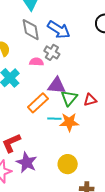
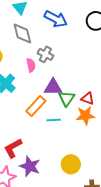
blue arrow: (59, 30) -> (56, 19), moved
pink semicircle: (36, 62) -> (31, 65), turned 80
red triangle: (90, 100) -> (88, 98), turned 40
orange star: (69, 122) -> (85, 116), moved

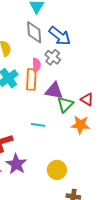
blue arrow: (56, 19) -> (60, 36), moved
red triangle: (88, 98) -> (87, 99), moved
orange rectangle: (36, 106) -> (31, 79), moved, turned -50
cyan line: (54, 120) -> (38, 125), moved

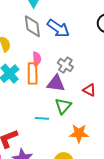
gray cross: (53, 57) -> (65, 65), moved
green triangle: (65, 104) -> (63, 106), moved
orange star: (80, 125) -> (79, 133), moved

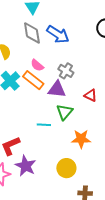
pink semicircle: (37, 59) -> (37, 65), turned 136
orange rectangle: (33, 73) -> (33, 80), turned -50

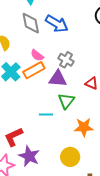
orange rectangle: (33, 80) -> (34, 70), turned -65

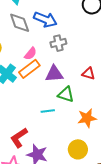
pink semicircle: (37, 55) -> (30, 54), turned -80
gray cross: (66, 60) -> (58, 43), moved, turned -35
green triangle: (66, 101) -> (66, 95), turned -42

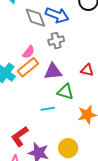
blue arrow: (45, 20) -> (57, 15), moved
gray diamond: (20, 23) -> (35, 18), moved
yellow circle: (78, 149) -> (68, 148), moved

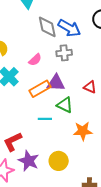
orange rectangle: (28, 67) -> (40, 89), moved

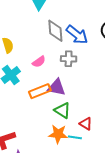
red triangle: (90, 87) -> (86, 124), moved
cyan line: (45, 119) -> (75, 137), moved
orange star: (83, 131) -> (58, 134), moved

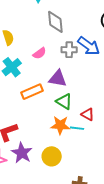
blue arrow: (77, 35) -> (89, 46), moved
orange rectangle: (40, 91) -> (32, 92), moved

